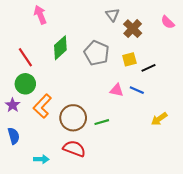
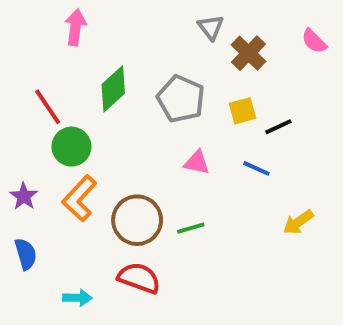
pink arrow: (40, 15) -> (75, 27), turned 30
green circle: (25, 84) -> (71, 147), moved
pink triangle: (117, 90) -> (197, 162), moved

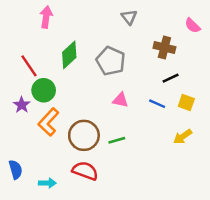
brown cross: (248, 53) -> (164, 48), moved, turned -30
yellow square: (243, 111) -> (186, 102), moved, turned 35
purple star: (24, 196) -> (22, 105), moved
blue semicircle: (26, 254) -> (16, 170), moved

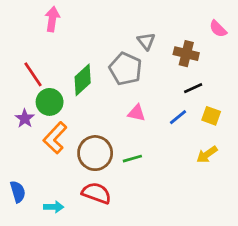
gray triangle: (129, 17) -> (146, 41), moved
green diamond: (69, 55) -> (83, 80), moved
blue line: (157, 104) -> (178, 117), turned -63

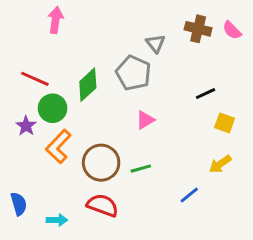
brown cross: (186, 54) -> (198, 29), moved
red line: (33, 74) -> (35, 79), turned -32
pink triangle: (137, 113) -> (145, 120), turned -42
blue line: (178, 117) -> (189, 195), moved

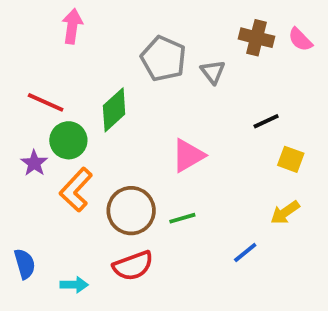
gray triangle: (155, 44) -> (213, 72), moved
gray pentagon: (133, 73) -> (163, 59), moved
pink triangle: (145, 120) -> (188, 156), size x1.4
red semicircle: (103, 205) -> (133, 266), turned 140

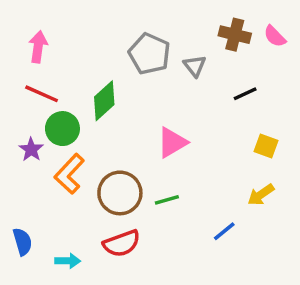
pink arrow: (72, 26) -> (38, 47), moved
black line: (266, 121) -> (245, 94), moved

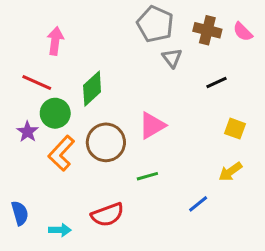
pink arrow: (38, 47) -> (55, 41), moved
gray pentagon: (149, 54) -> (155, 24), moved
brown circle: (120, 193) -> (106, 142), moved

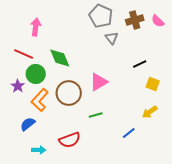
brown cross: (207, 30) -> (135, 20), turned -30
black line: (217, 82) -> (140, 64), moved
green diamond: (92, 89) -> (60, 58), turned -70
blue semicircle: (20, 213) -> (28, 124), moved, turned -112

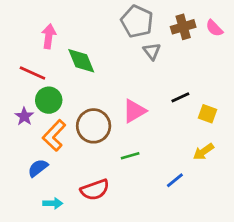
green diamond: (60, 58) -> (81, 61), moved
black line: (140, 64) -> (180, 97), moved

